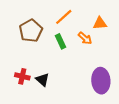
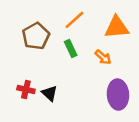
orange triangle: (100, 23) -> (117, 27), size x1.5
orange arrow: (85, 38) -> (103, 57), moved

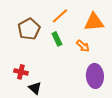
black triangle: (50, 93) -> (35, 88), moved

